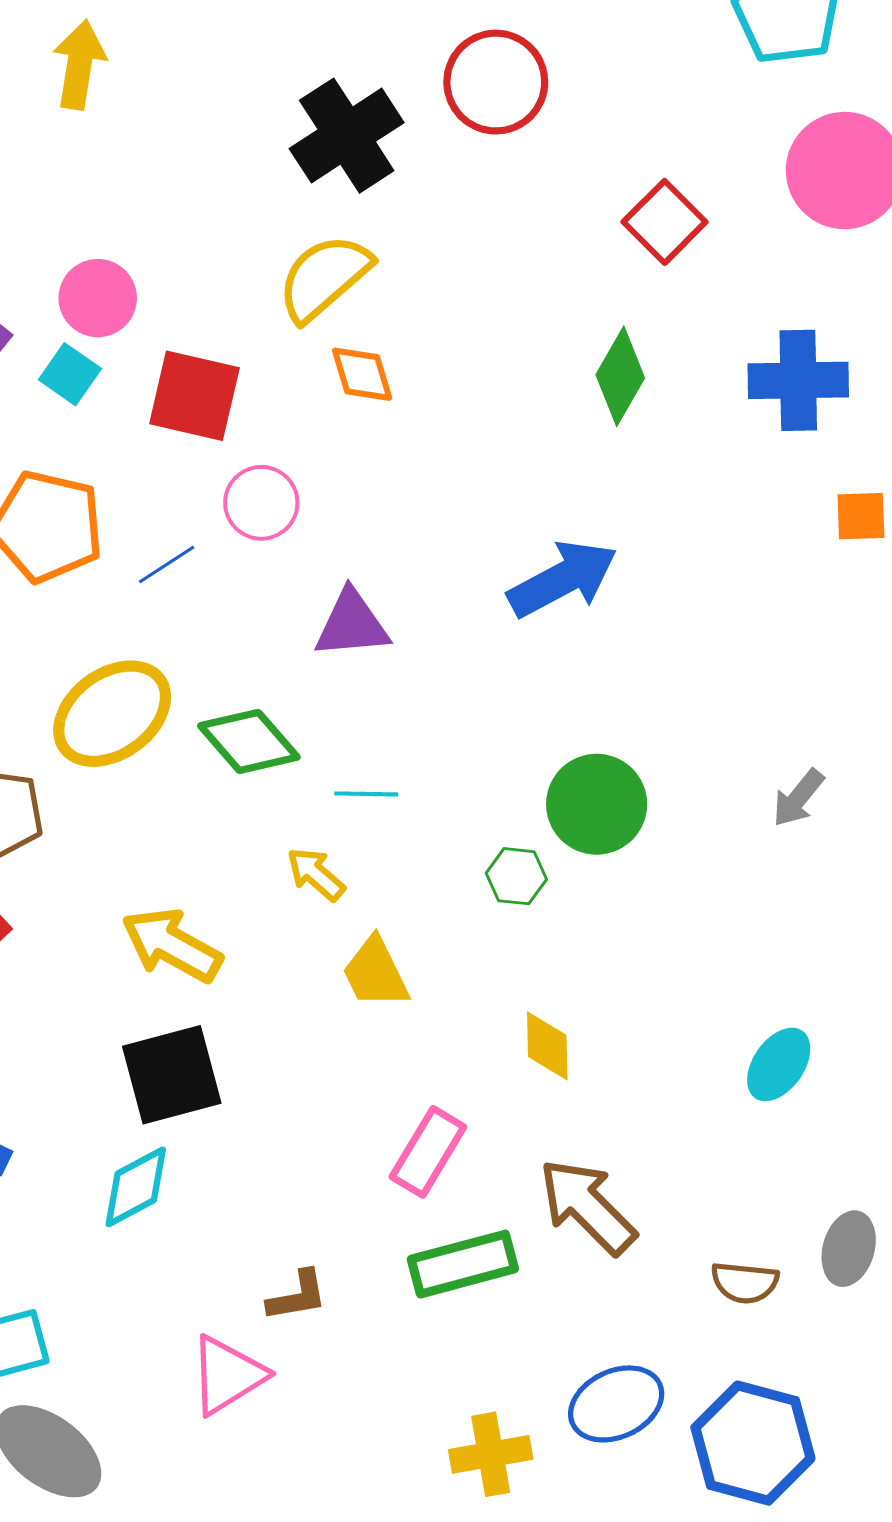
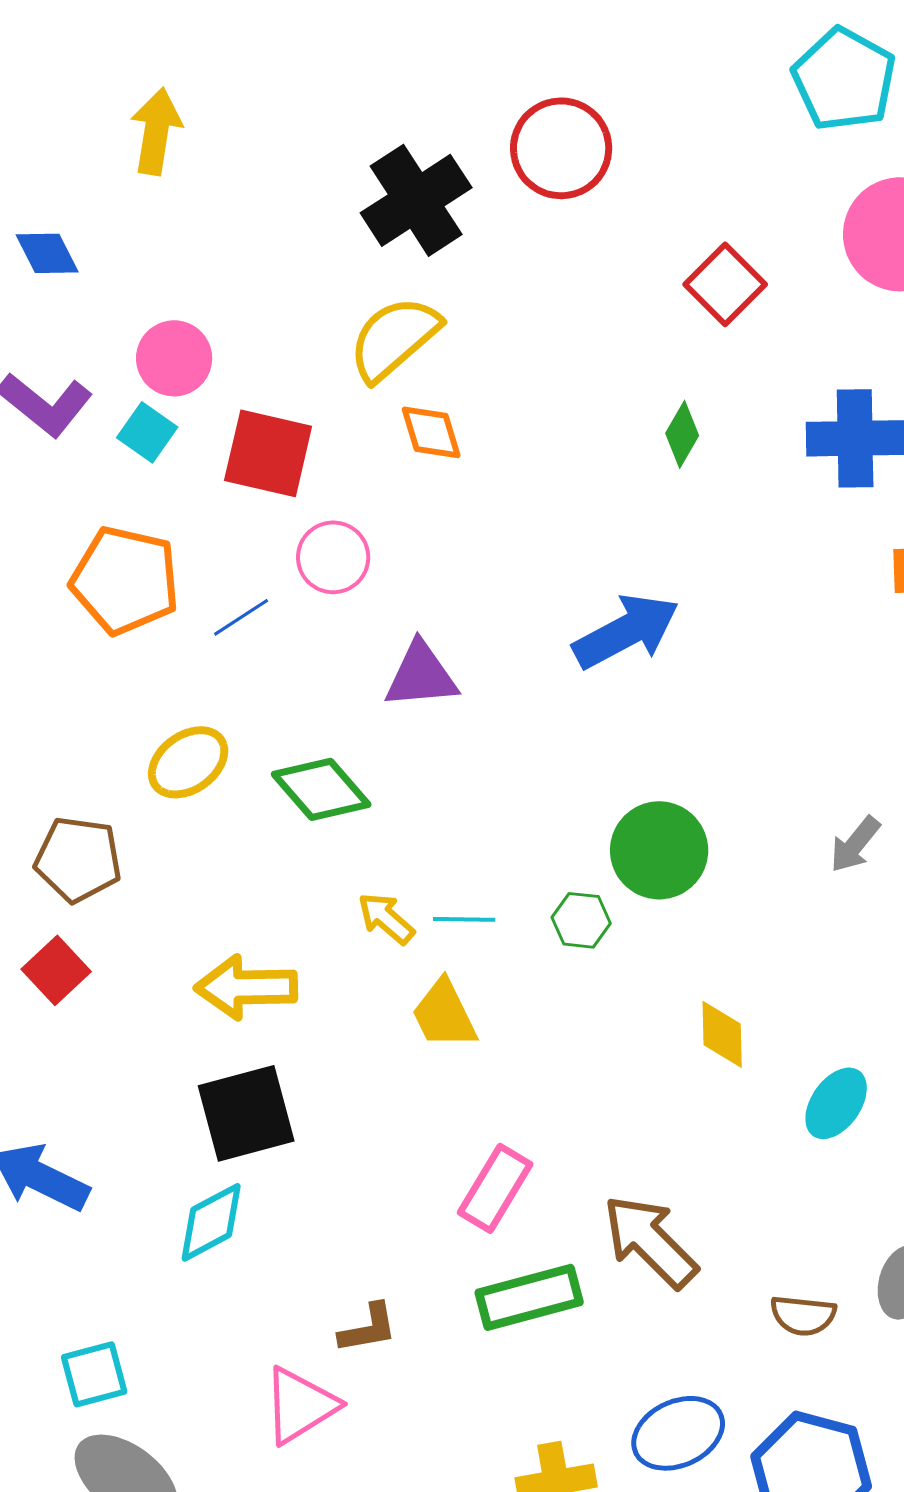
green diamond: (620, 376) -> (682, 434), size x0.7
yellow ellipse: (112, 714) -> (188, 762), size x0.7
cyan line: (366, 794) -> (464, 919), moved
yellow arrow: (172, 945) -> (246, 987), turned -30
yellow diamond: (547, 1046) -> (722, 1034), moved

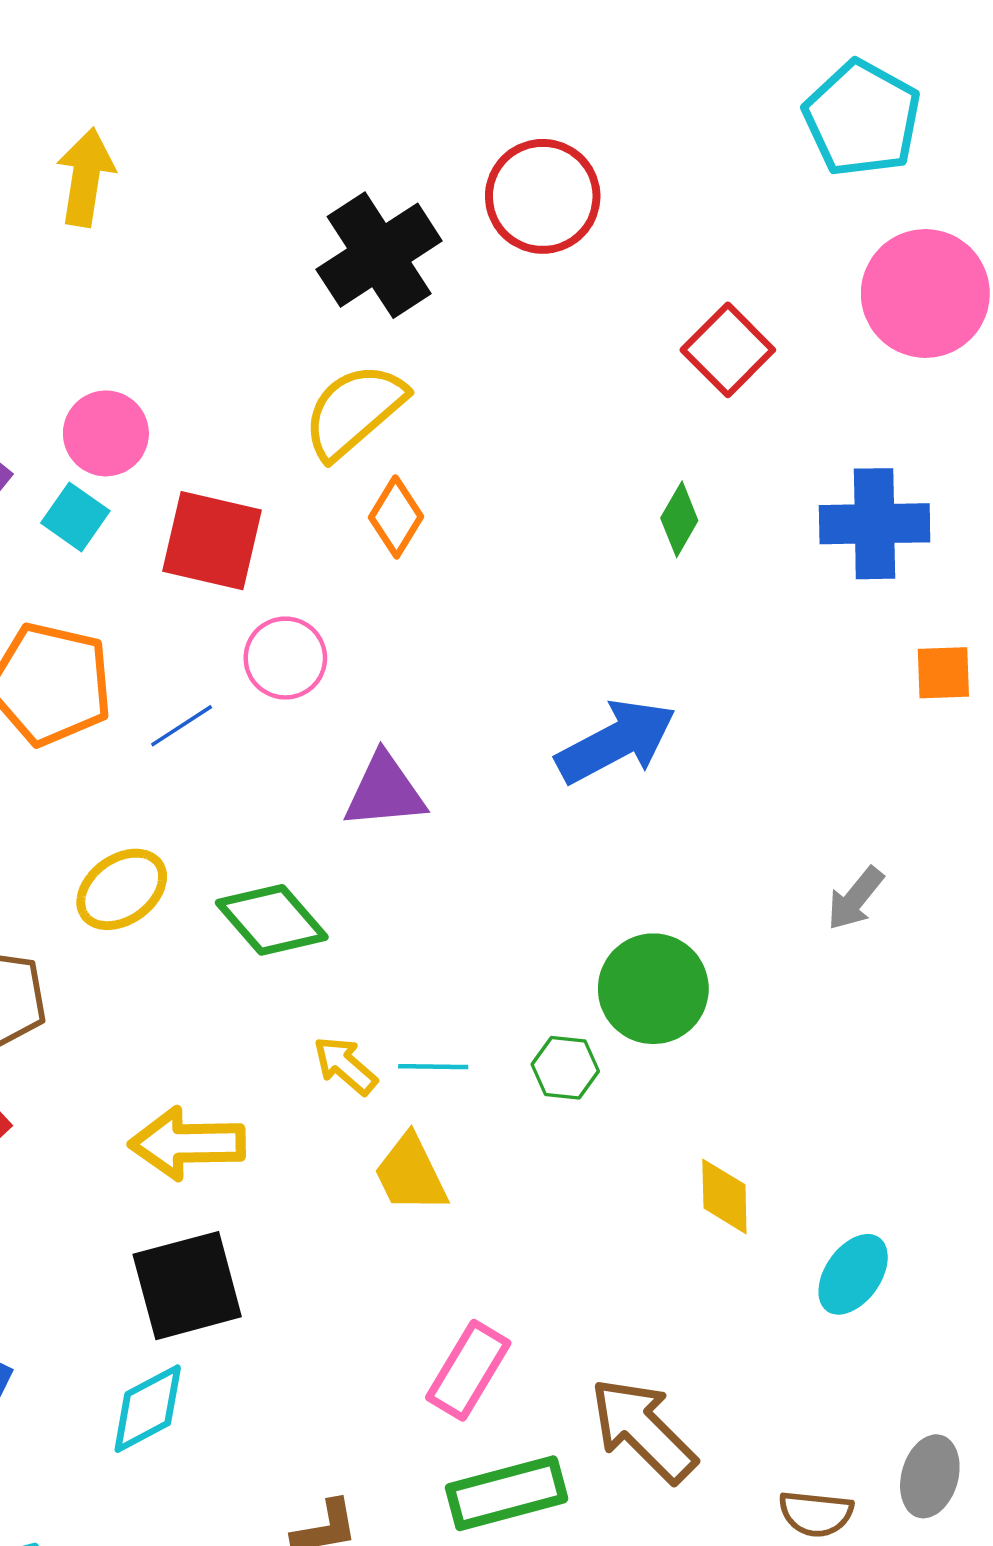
orange diamond: (431, 432) -> (396, 517), turned 48
gray arrow: (855, 844) -> (855, 898), moved

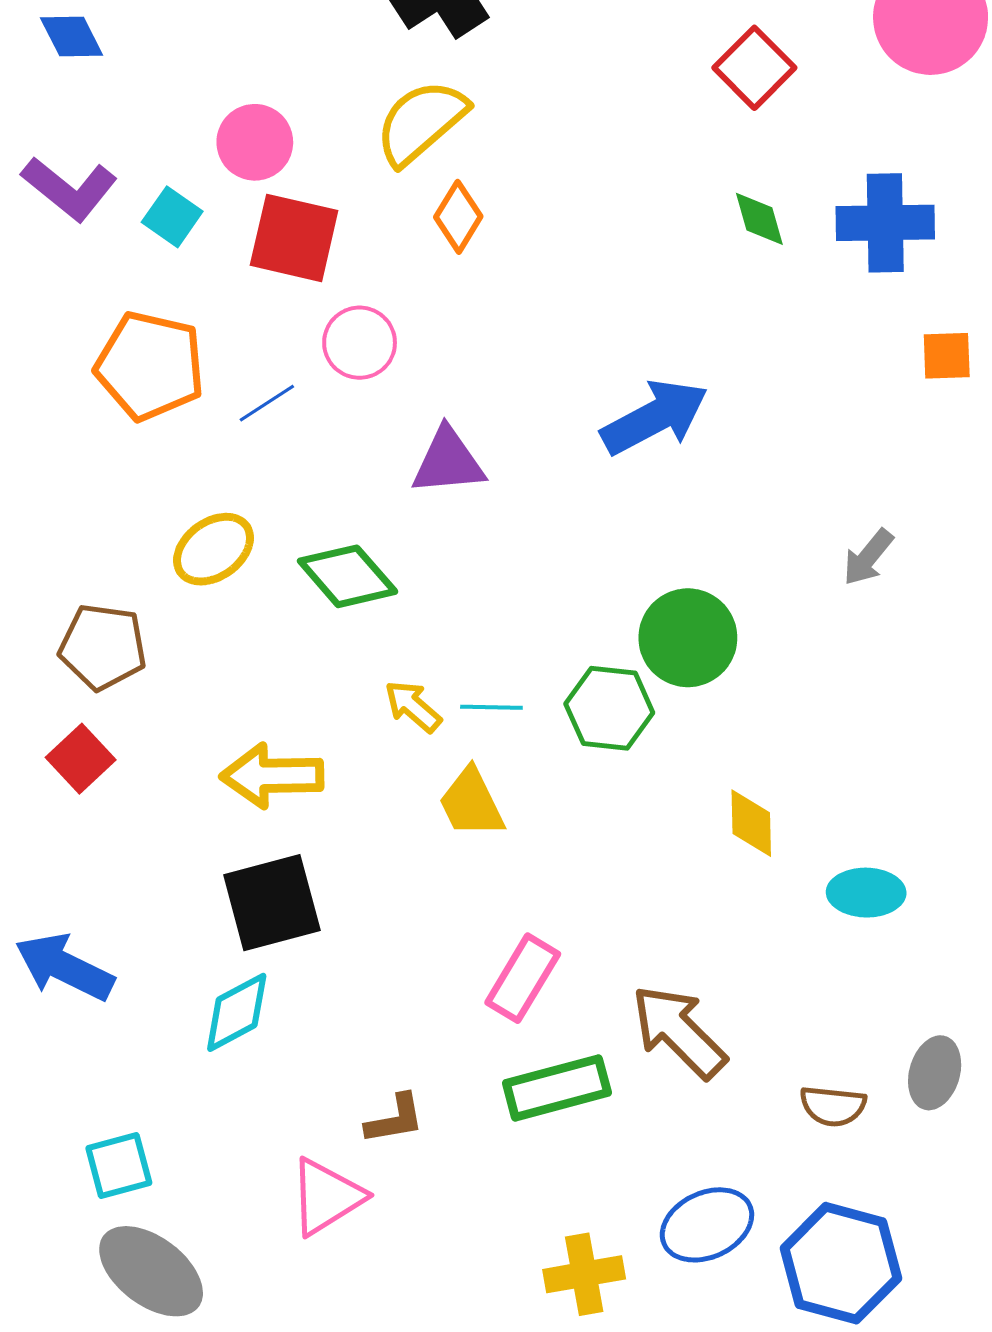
pink circle: (106, 433) -> (255, 142), moved
green diamond: (679, 519) -> (759, 219), moved, turned -46
green hexagon: (565, 1068) -> (609, 708), size x1.5
cyan ellipse: (853, 1274) -> (866, 893), turned 56

